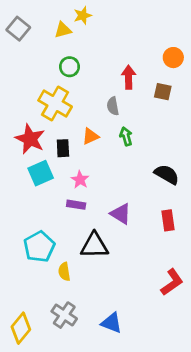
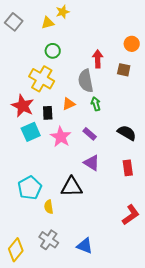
gray semicircle: (113, 106) -> (86, 81), size x1.6
pink star: (80, 180) -> (61, 137), size x1.5
purple rectangle: (76, 205) -> (90, 134), moved, turned 32

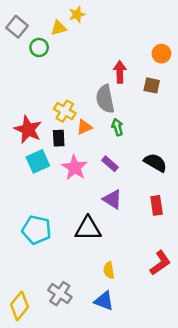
green circle: (53, 51) -> (39, 47), moved
yellow cross: (42, 79) -> (65, 111), moved, size x0.7
cyan pentagon: (30, 188) -> (37, 230), turned -30
yellow semicircle: (49, 207) -> (109, 270), moved

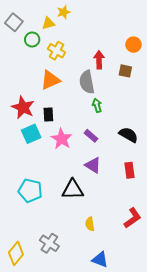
yellow cross: (65, 111) -> (56, 51), moved
orange triangle: (84, 127) -> (50, 80), moved, size x1.5
blue triangle: (104, 301) -> (100, 259), moved

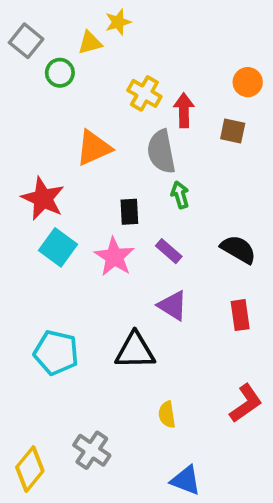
yellow cross: (56, 51) -> (144, 93), moved
black rectangle: (48, 115) -> (129, 212), moved
cyan square: (31, 134) -> (58, 247), turned -30

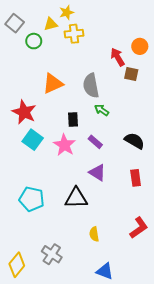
yellow cross: (144, 93) -> (74, 34), moved, turned -36
red arrow: (184, 110) -> (118, 57), moved, turned -30
green arrow: (180, 195) -> (102, 110), turned -40

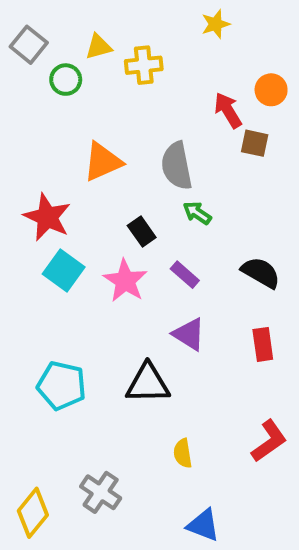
yellow star: (67, 12) -> (216, 24), moved
black rectangle: (73, 120) -> (142, 232), turned -32

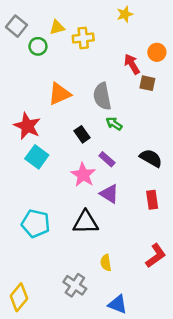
pink star: (125, 281) -> (83, 175), moved
gray cross: (101, 492) -> (75, 285), moved

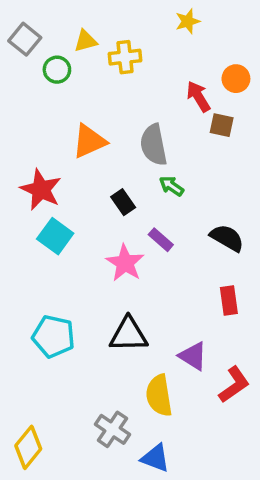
purple triangle: (109, 194) -> (193, 356), moved
yellow semicircle: (106, 263) -> (159, 395), size x1.6
blue triangle: (118, 304) -> (155, 458), moved

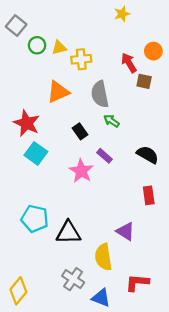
yellow triangle: (86, 41) -> (59, 48), moved
yellow cross: (125, 57) -> (81, 59), moved
black triangle: (129, 335) -> (68, 233), moved
red L-shape: (234, 385) -> (137, 283), moved, turned -140

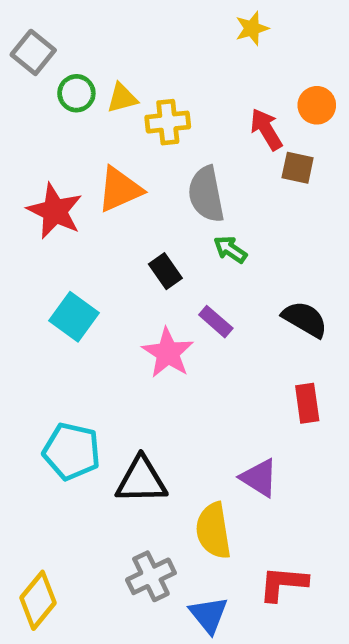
red star: (27, 123) -> (55, 211), moved
gray cross: (73, 279) -> (151, 576), turned 30
blue triangle: (101, 298) -> (209, 615), turned 30

